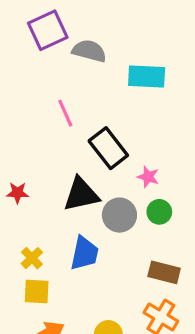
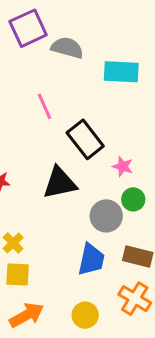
gray circle: (119, 215) -> (106, 216), moved
blue trapezoid: (84, 253) -> (91, 260), moved

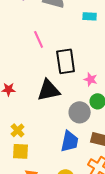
cyan rectangle: (121, 72) -> (90, 16), size x0.6
black rectangle: (85, 139) -> (66, 61), turned 30

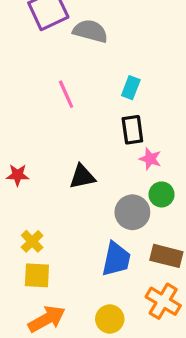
cyan rectangle: (90, 16) -> (131, 88), moved, turned -72
black rectangle: (66, 61) -> (132, 130), moved, size x0.7
black triangle: (49, 90) -> (82, 177), size x0.7

